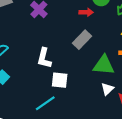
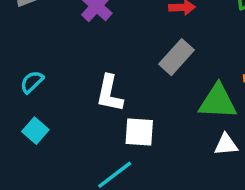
white triangle: (107, 89) -> (226, 144), turned 40

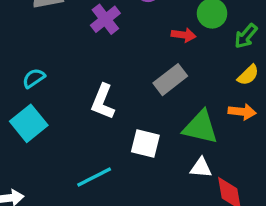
cyan square: (35, 131) -> (29, 123), size x1.5
white square: (139, 132) -> (145, 144), moved

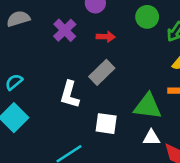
red arrow: (184, 35) -> (106, 37), moved
gray rectangle: (170, 80) -> (102, 72), moved

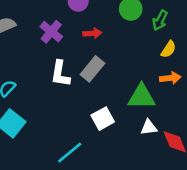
white L-shape: (70, 95) -> (60, 74), moved
white square: (106, 124) -> (103, 119), turned -30

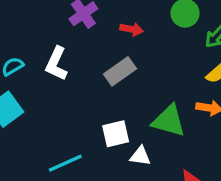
white L-shape: (60, 74) -> (56, 64), moved
white triangle: (149, 127) -> (140, 156), moved

